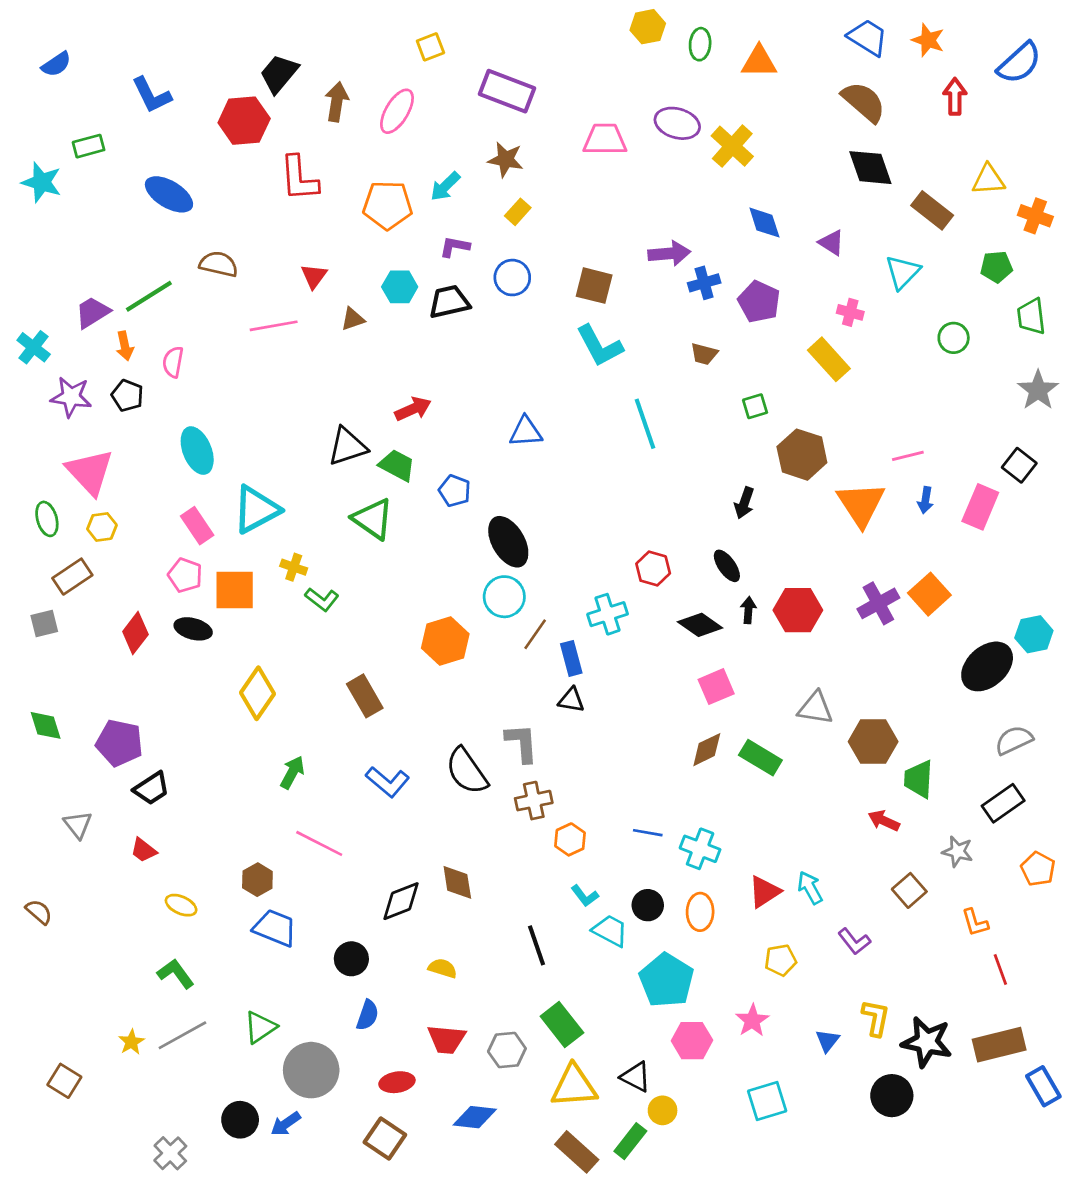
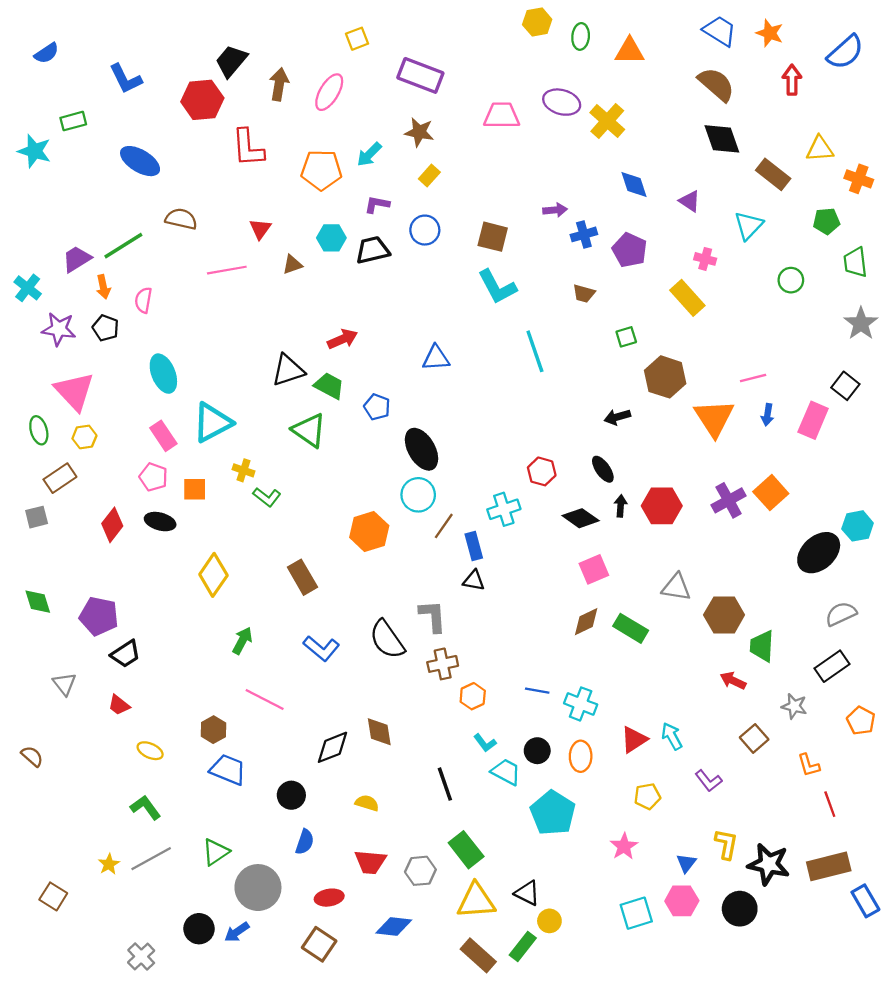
purple arrow: (669, 253) -> (555, 210), size x0.7
black arrow: (744, 503) -> (617, 417), turned 55
orange square: (235, 590) -> (195, 489), size x0.7
pink hexagon: (692, 1041) -> (682, 901), moved

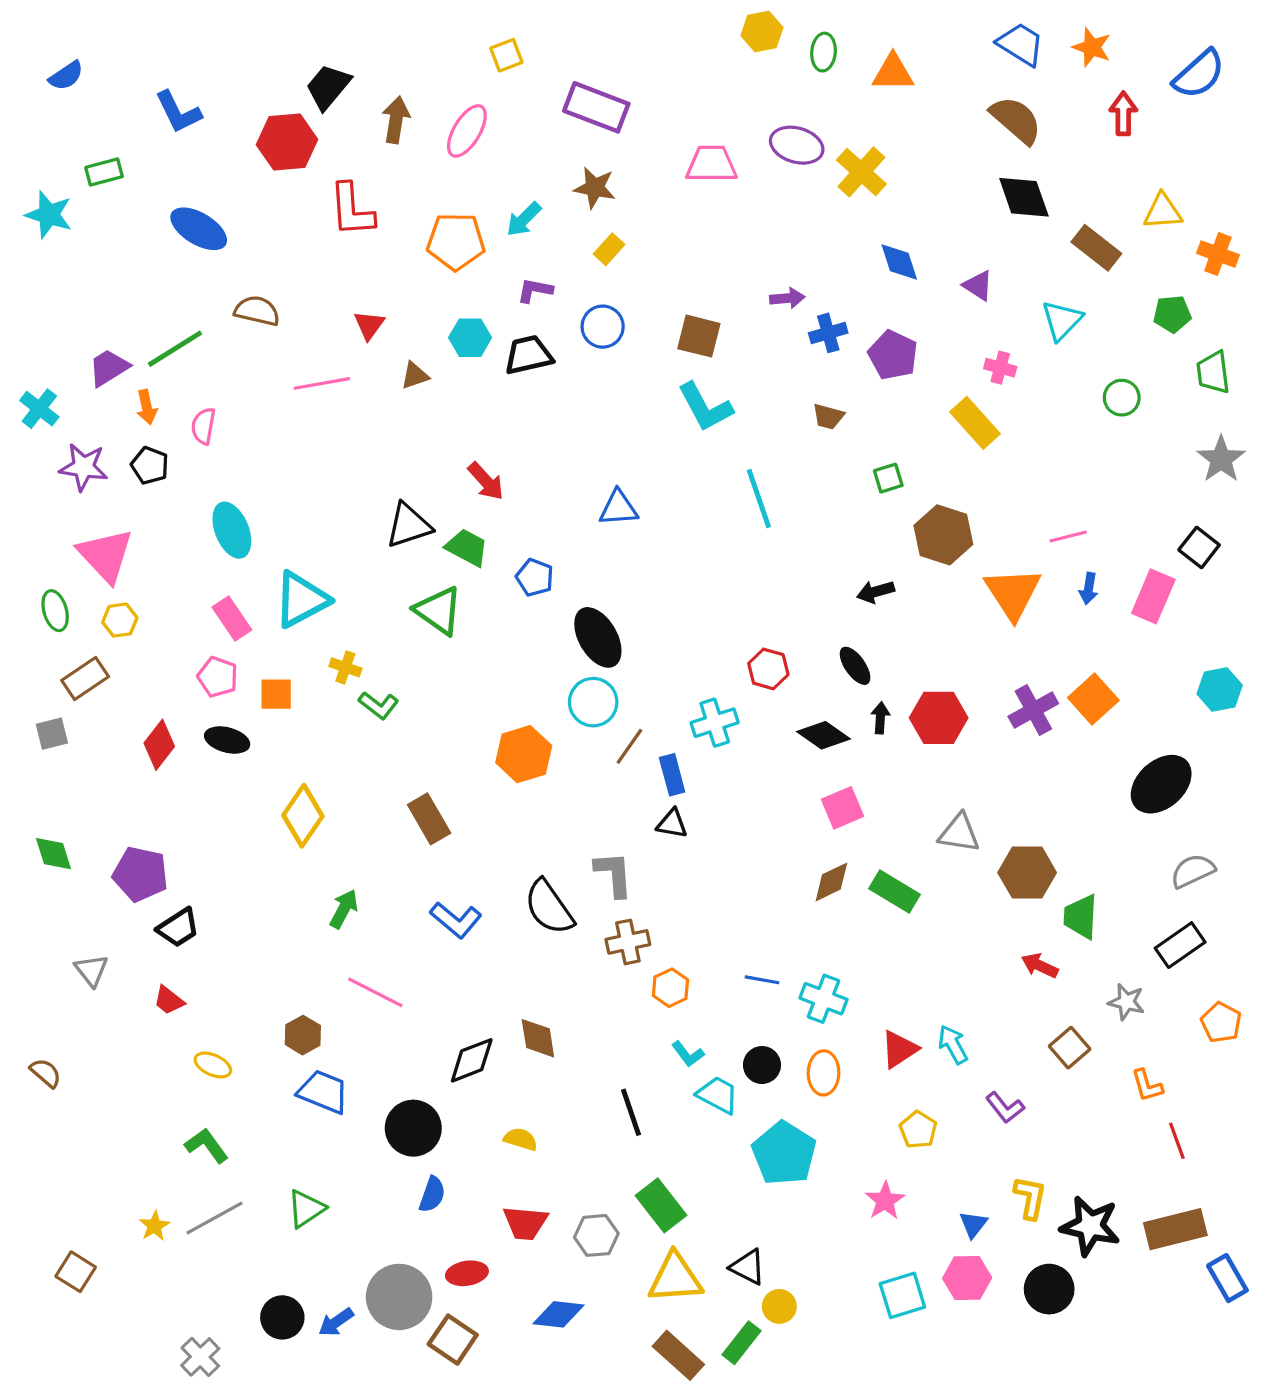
red arrow: (343, 339) -> (486, 481), turned 72
cyan hexagon: (858, 526) -> (1220, 689), moved
black circle: (291, 795) -> (413, 1128), size x1.4
yellow pentagon: (647, 796) -> (918, 1130), turned -30
gray circle: (258, 888) -> (399, 1297), moved

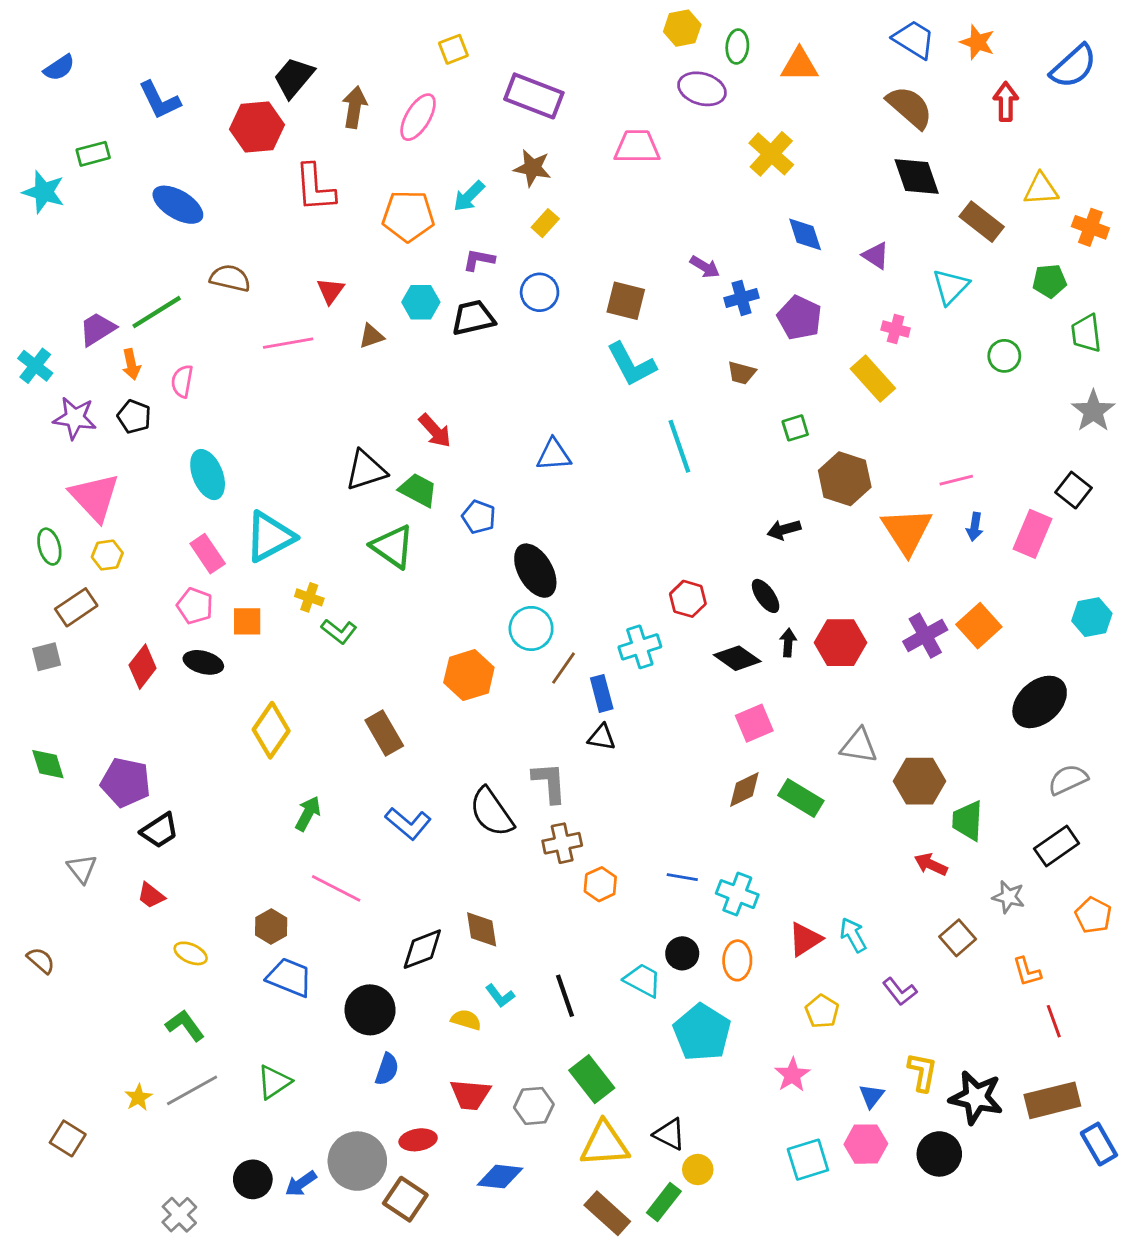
purple ellipse: (797, 145) -> (702, 89), moved
purple arrow: (787, 298) -> (705, 267), turned 36
cyan L-shape: (688, 1054) -> (500, 996), moved

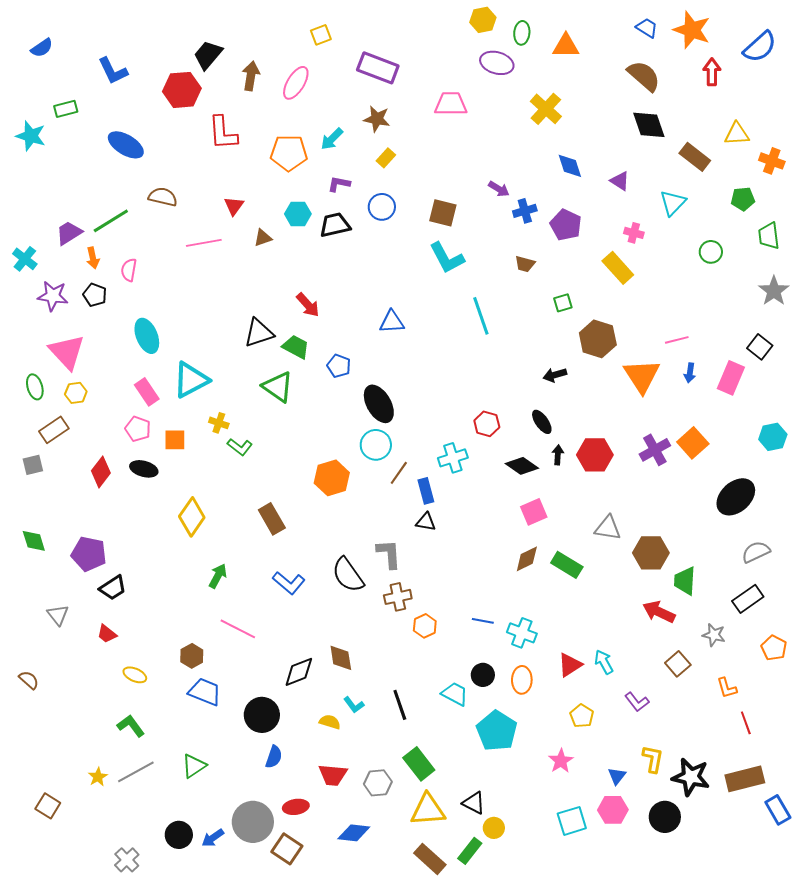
blue trapezoid: (914, 39) -> (647, 28), size x0.7
orange star: (977, 42) -> (692, 30), size x1.5
red arrow: (931, 864) -> (659, 612), size x1.4

